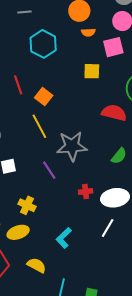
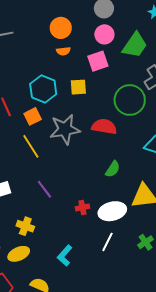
orange semicircle: (88, 32) -> (63, 51), moved
cyan hexagon: (43, 44) -> (43, 89), moved
orange square: (44, 97) -> (33, 116), turned 30
gray star: (72, 146) -> (65, 129), moved

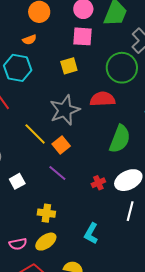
orange semicircle: (63, 51) -> (29, 40), moved
pink square: (98, 61) -> (83, 36), turned 35
cyan hexagon: (43, 89) -> (18, 68), moved
orange square: (33, 116) -> (61, 145), moved
green semicircle: (113, 169) -> (120, 139), size x1.6

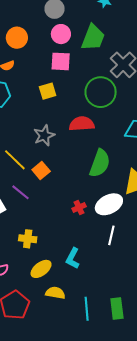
gray star: (65, 110) -> (44, 135), size x0.7
purple line: (57, 173) -> (21, 192), moved
yellow ellipse: (46, 242) -> (41, 269), moved

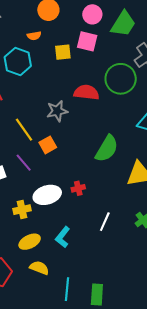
yellow square: (48, 91) -> (63, 52), moved
red semicircle: (82, 124) -> (86, 92), moved
white ellipse: (109, 204) -> (47, 195), moved
yellow cross: (28, 239) -> (22, 210), turned -30

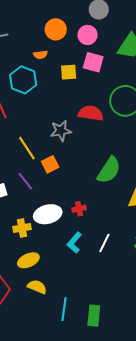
pink circle: (92, 14) -> (87, 35), moved
cyan L-shape: (63, 237) -> (74, 243), moved

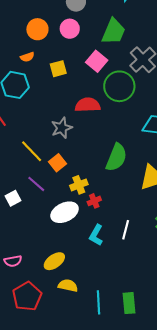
pink square: (93, 62) -> (97, 61), moved, turned 35
yellow cross: (22, 228) -> (79, 185), moved

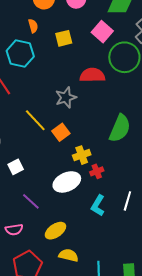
orange semicircle: (27, 57) -> (33, 26), turned -88
purple line: (36, 184) -> (31, 201), moved

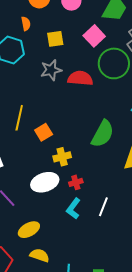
gray star: (66, 97) -> (51, 70), moved
yellow line: (35, 120) -> (19, 118), turned 50
red cross: (97, 171) -> (76, 182), moved

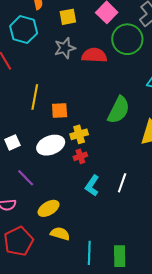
orange square: (44, 132) -> (60, 110), turned 30
white ellipse: (45, 182) -> (51, 145), moved
red cross: (76, 182) -> (80, 156), moved

